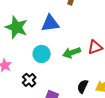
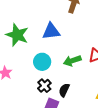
black cross: (29, 80) -> (44, 86), moved
black semicircle: (83, 86) -> (64, 90), moved

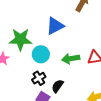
blue triangle: (51, 31) -> (55, 26), turned -30
green star: (17, 35) -> (20, 39), moved, turned -30

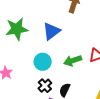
green star: (20, 39) -> (17, 29), moved

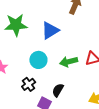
black cross: (45, 86) -> (29, 84), moved

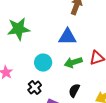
blue triangle: (50, 30) -> (68, 37), moved, turned 36
black semicircle: (58, 90) -> (74, 90), moved

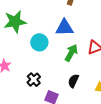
green arrow: (73, 62) -> (71, 53), turned 138
cyan circle: (43, 63) -> (39, 42), moved

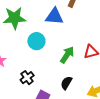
blue triangle: (64, 28) -> (54, 16), moved

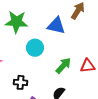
black cross: (27, 78) -> (21, 82), turned 32

